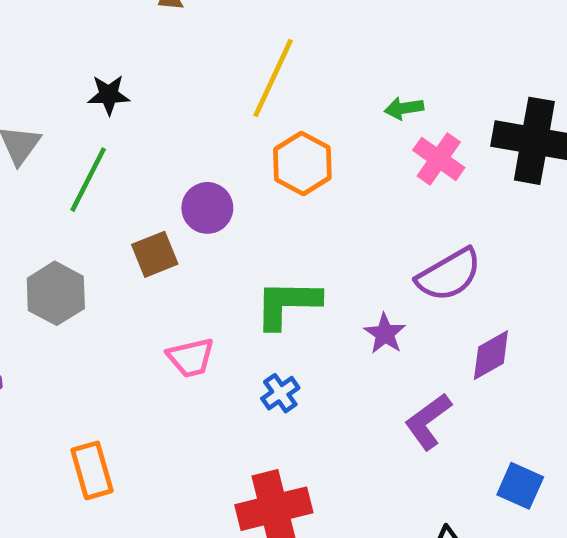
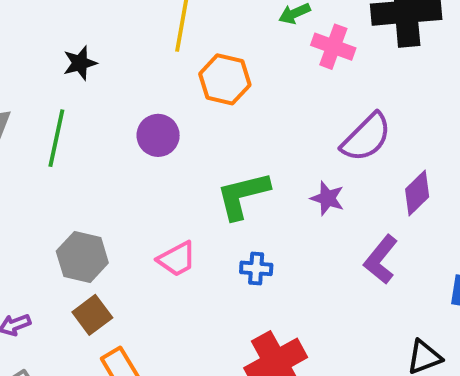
black star: (109, 95) -> (80, 63), moved
brown square: (155, 254) -> (92, 315), moved
gray hexagon: (56, 293) -> (82, 257), moved
blue cross: (280, 393) -> (256, 268), turned -36

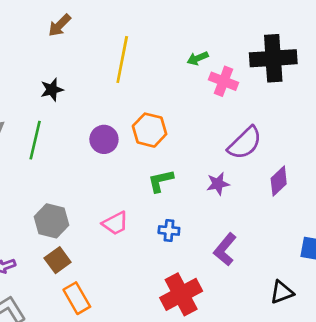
orange hexagon: (225, 79) -> (150, 130), moved
green L-shape: (243, 195) -> (161, 181), size x0.7
purple star: (327, 198) -> (218, 184), turned -30
purple L-shape: (381, 259) -> (225, 249), moved

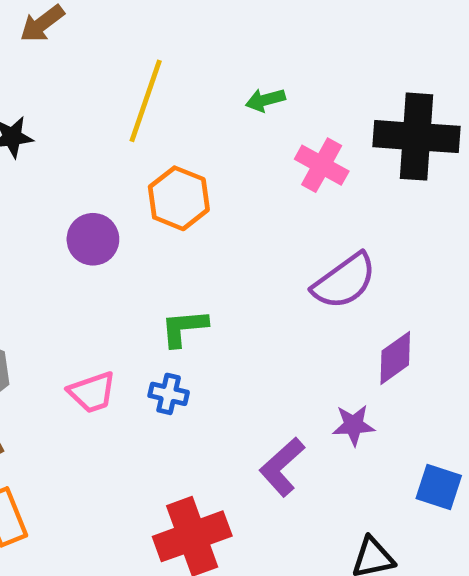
green arrow: (198, 58) -> (265, 100), moved
orange hexagon: (150, 130) -> (179, 198), moved
purple star: (218, 184) -> (354, 425), moved
blue cross: (169, 230) -> (169, 394), moved

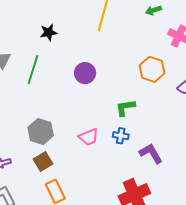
orange hexagon: (179, 198) -> (152, 69), moved
purple L-shape: (282, 467) -> (151, 153), moved, turned 105

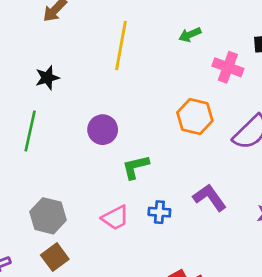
green L-shape: (125, 108) -> (136, 167), moved
purple L-shape: (151, 153) -> (210, 198), moved

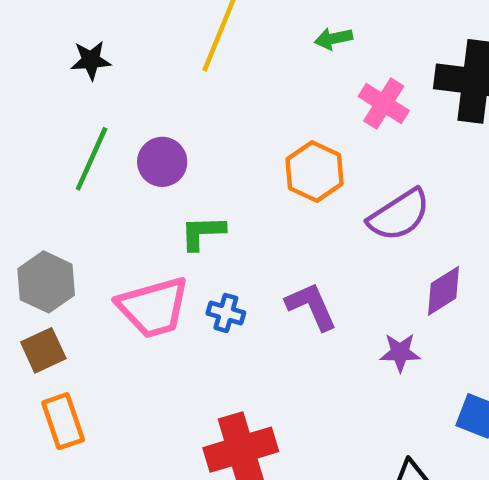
green line: (30, 131) -> (92, 159), moved
pink trapezoid: (115, 218) -> (153, 307), size x1.6

